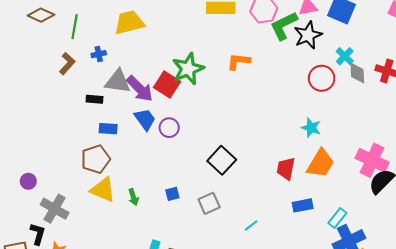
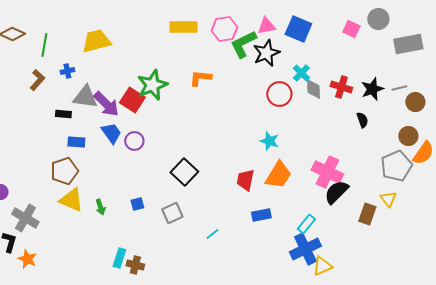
cyan rectangle: (337, 218) -> (306, 224), moved

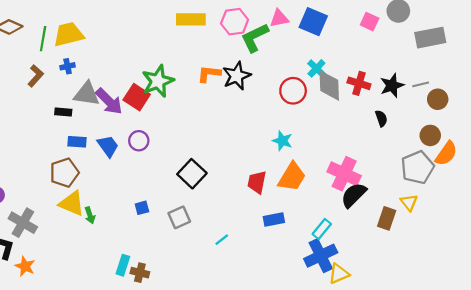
yellow trapezoid: (96, 41) -> (69, 34), moved
black star: (266, 53) -> (237, 76), moved
gray diamond: (313, 89) -> (329, 85), size x1.4
blue trapezoid: (111, 133) -> (108, 146), moved
green arrow: (100, 207) -> (90, 215), moved

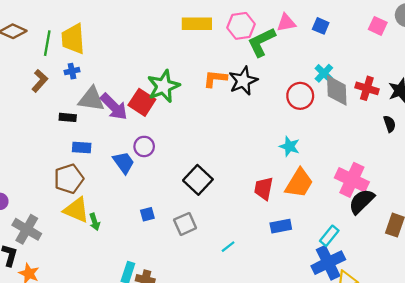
blue square: (313, 22) -> (321, 26), size x0.6
yellow trapezoid: (69, 34) -> (73, 39), turned -80
blue trapezoid: (108, 146) -> (124, 163), moved

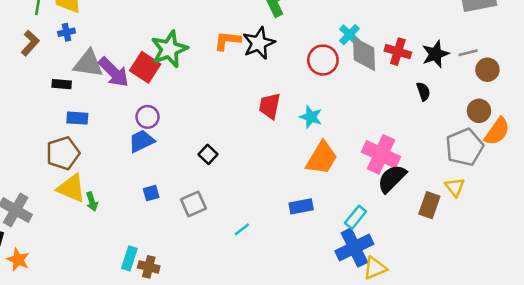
blue trapezoid: (124, 163) -> (141, 141), moved, turned -80
black square: (198, 180) -> (208, 154), size x0.6
red trapezoid: (264, 188) -> (270, 106), moved

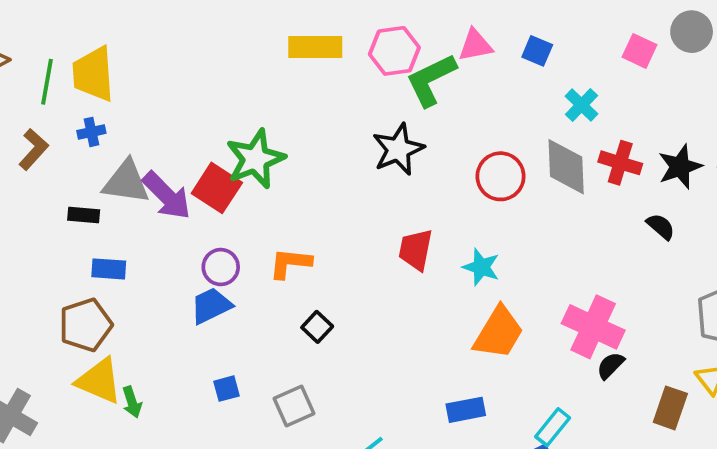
cyan cross: (350, 35) -> (582, 105), moved
orange L-shape: (227, 41) -> (290, 263), moved
black semicircle: (423, 91) -> (661, 227), turned -30
black semicircle: (392, 179) -> (611, 365), size x0.6

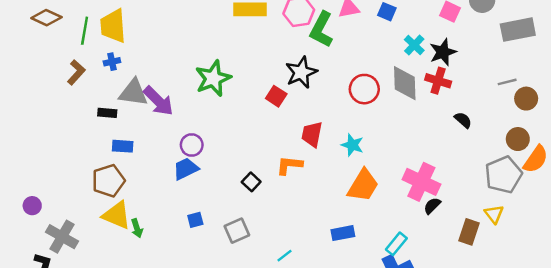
green L-shape: (431, 80) -> (321, 30), turned -36
black star: (680, 167) -> (443, 52), moved
red square: (217, 188) -> (276, 96), moved, size x0.7
orange L-shape: (290, 263) -> (289, 165), moved

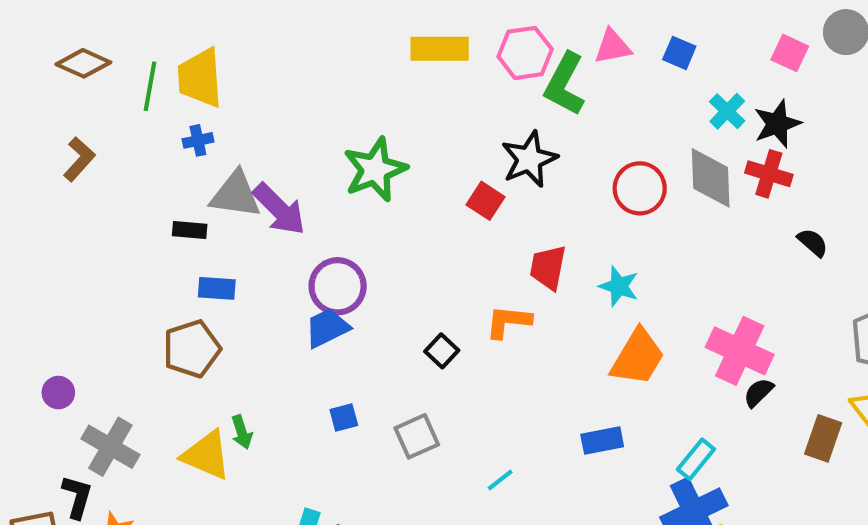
brown L-shape: (76, 72) -> (79, 159), moved
purple circle: (192, 145) -> (338, 286), size x1.4
yellow triangle: (117, 215) -> (206, 455), moved

